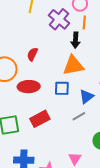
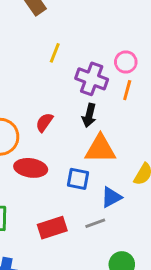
purple cross: (59, 19) -> (92, 79), turned -30
black arrow: (76, 40) -> (89, 115), moved
red rectangle: (40, 119) -> (52, 228), moved

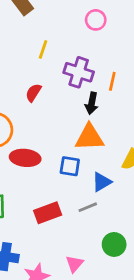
pink circle: (126, 62) -> (96, 20), moved
black arrow: (89, 115) -> (92, 103), moved
red semicircle: (44, 122) -> (33, 93), moved

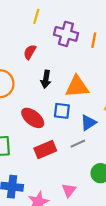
black arrow: (92, 103) -> (46, 79), moved
red ellipse: (25, 158) -> (33, 118), moved, turned 35

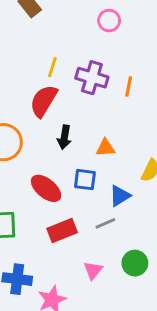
yellow line: (36, 16) -> (52, 67), moved
red semicircle: (30, 52) -> (44, 101), size x1.6
orange triangle: (77, 87) -> (105, 148), size x0.6
pink triangle: (69, 190) -> (93, 270), moved

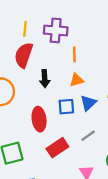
orange line: (129, 87) -> (74, 54), moved
red ellipse: (46, 188) -> (39, 119), turned 55
blue triangle: (120, 196) -> (88, 103), moved

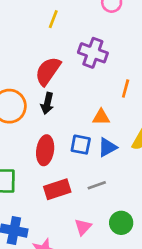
yellow line: (25, 29) -> (53, 19), moved
orange line: (74, 54) -> (126, 89), moved
black arrow: (45, 79) -> (47, 103), moved

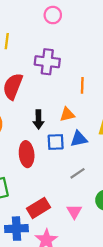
black arrow: (47, 103) -> (38, 120), moved
blue triangle: (107, 147) -> (79, 139), turned 30
red rectangle: (57, 189) -> (38, 208), moved

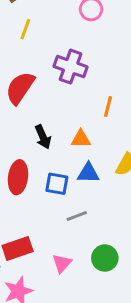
black arrow: (38, 120) -> (43, 137), turned -36
blue square: (56, 142) -> (57, 184), moved

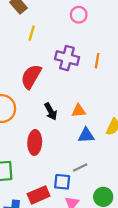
orange line: (108, 106) -> (97, 61), moved
blue square: (57, 184) -> (62, 182), moved

